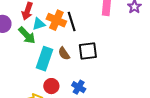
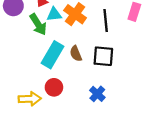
black line: (72, 22) -> (106, 21), moved
blue cross: (79, 87) -> (97, 94), moved

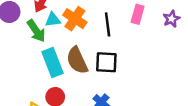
brown semicircle: (76, 54) -> (77, 60), size x1.6
cyan rectangle: (53, 55) -> (53, 62), turned -50

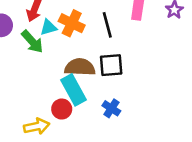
brown semicircle: (77, 60) -> (80, 67), turned 124
cyan rectangle: (53, 62) -> (74, 90), moved

